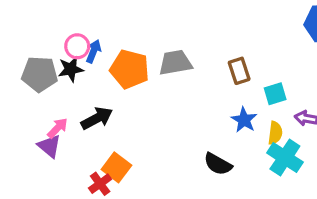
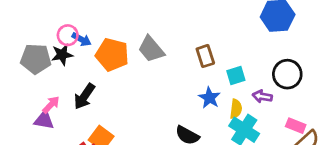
blue arrow: (94, 51) -> (82, 39), turned 96
gray trapezoid: (175, 63) -> (151, 49), turned -120
black arrow: (97, 118) -> (84, 96), turned 152
purple triangle: (49, 146) -> (44, 120), turned -30

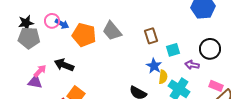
black star: (62, 55) -> (26, 23), moved
black arrow: (84, 96) -> (64, 65), turned 78
yellow semicircle: (236, 109) -> (163, 77), moved

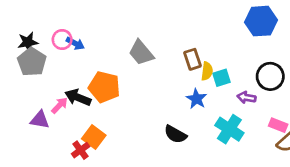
orange pentagon: (84, 35) -> (104, 87), moved
gray pentagon: (29, 38) -> (32, 62), turned 30
pink arrow: (40, 71) -> (59, 105), moved
yellow semicircle: (163, 77) -> (207, 71), moved

